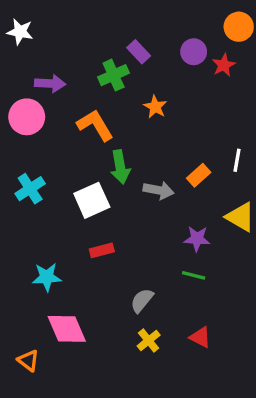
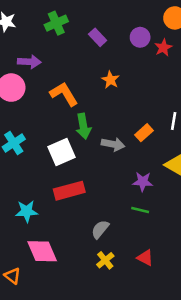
green cross: (114, 75) -> (56, 23), moved
red rectangle: (102, 250) -> (69, 191), size x1.6

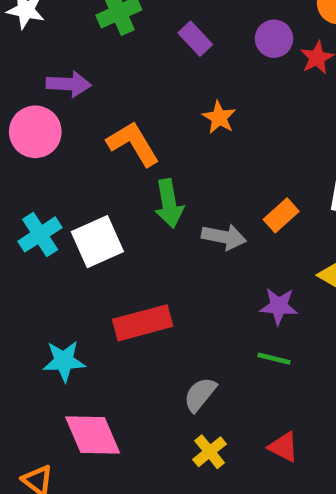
white square: (61, 152) -> (97, 242), moved

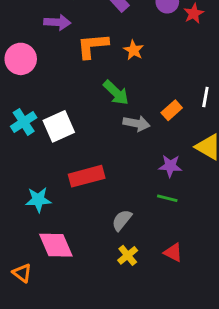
purple arrow: (69, 84) -> (57, 22), moved
orange L-shape: (133, 144) -> (93, 46), moved, turned -64
green arrow: (169, 203) -> (116, 93), moved, turned -36

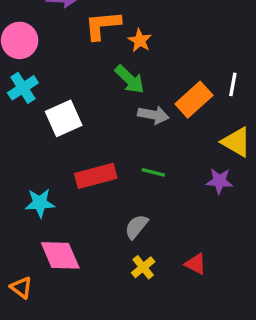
orange star: (134, 50) -> (140, 40), moved
orange rectangle: (172, 110) -> (194, 100), size x1.5
cyan cross: (24, 122) -> (23, 88), moved
purple star: (170, 166) -> (219, 181), moved
green line: (167, 198) -> (153, 172), moved

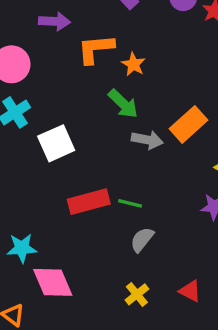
green line: (153, 172) -> (130, 203), moved
cyan star: (40, 203) -> (22, 248), moved
gray semicircle: (136, 227) -> (142, 239), moved

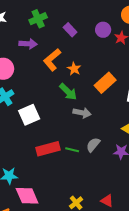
orange L-shape: (96, 49) -> (52, 60), turned -35
orange rectangle: (188, 124) -> (105, 83), moved
gray semicircle: (142, 239) -> (93, 145), moved

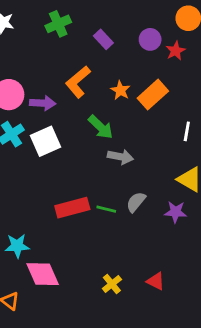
purple arrow: (28, 44) -> (43, 103), moved
orange star: (74, 69) -> (120, 90), moved
orange rectangle: (105, 83) -> (153, 95), moved
white square: (29, 115) -> (45, 141), moved

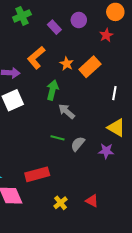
purple circle: (150, 39) -> (79, 20), moved
green arrow: (101, 127) -> (52, 90), turned -120
gray arrow: (120, 157) -> (67, 111), turned -150
red rectangle: (72, 208) -> (37, 174), moved
green line: (106, 209) -> (57, 138), moved

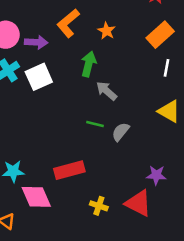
orange rectangle: (90, 67) -> (160, 35), moved
purple star: (106, 151) -> (156, 175), moved
red triangle: (92, 201) -> (138, 203), size x1.6
yellow cross: (61, 203) -> (99, 206), turned -32

